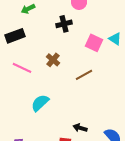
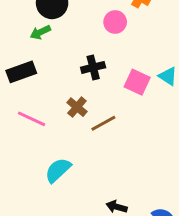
black cross: (64, 24) -> (93, 67), moved
brown line: (84, 75) -> (103, 123), moved

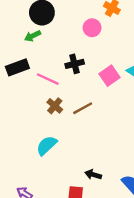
pink square: (137, 82) -> (110, 76), turned 30
brown cross: (77, 107) -> (55, 106), moved
pink line: (32, 119) -> (48, 79), moved

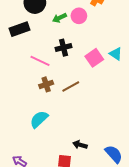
green arrow: (33, 36) -> (59, 18), moved
black rectangle: (17, 67) -> (20, 29), moved
brown cross: (55, 106) -> (46, 84), turned 32

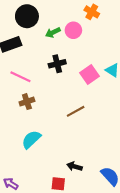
pink line: (40, 61) -> (20, 77), moved
brown cross: (46, 84) -> (27, 102), moved
brown line: (71, 86) -> (76, 111), moved

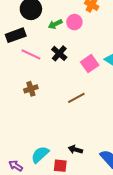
black cross: (57, 64) -> (59, 53), turned -35
pink line: (20, 77) -> (31, 54), moved
cyan semicircle: (31, 139) -> (40, 155), moved

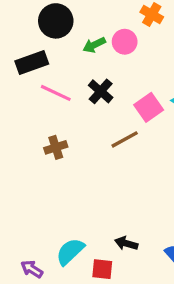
brown line: (76, 98) -> (125, 139), moved

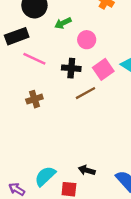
pink circle: (125, 42) -> (87, 40), moved
black cross: (101, 91) -> (71, 68), moved, turned -36

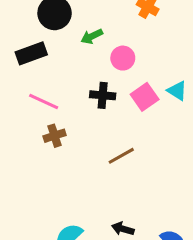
pink line: (34, 59) -> (44, 102), moved
brown line: (85, 93) -> (121, 156), moved

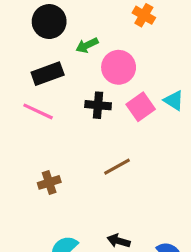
black rectangle: (31, 53) -> (48, 74), moved
pink circle: (123, 58) -> (119, 67), size x1.4
brown cross: (55, 136) -> (49, 182), moved

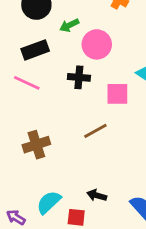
pink square: (141, 107) -> (117, 94), moved, turned 35
brown cross: (49, 182) -> (36, 145), size x1.4

